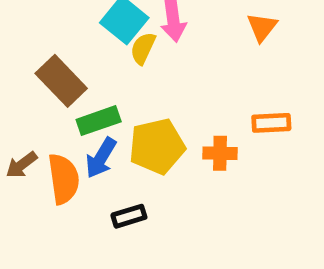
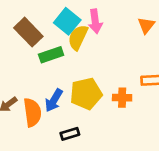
yellow semicircle: (143, 48) -> (78, 37), size x1.4
brown rectangle: (61, 81) -> (28, 32), moved
green rectangle: (99, 121) -> (51, 55), moved

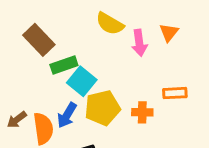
cyan square: (67, 21) -> (82, 81), moved
pink arrow: (95, 21) -> (139, 43), moved
yellow semicircle: (78, 37) -> (110, 24), moved, turned -85

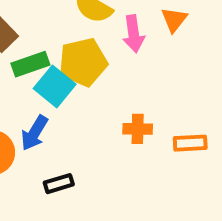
orange rectangle: (175, 93) -> (190, 143), moved
yellow pentagon: (102, 108) -> (83, 62), moved

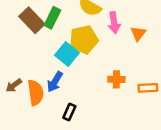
orange triangle: (174, 20) -> (138, 33), moved
green rectangle: (30, 64) -> (52, 18), moved, turned -45
black rectangle: (59, 184) -> (69, 112), turned -49

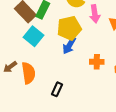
cyan square: (67, 54) -> (34, 36), moved
blue arrow: (55, 82) -> (69, 45), moved

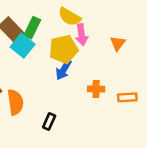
pink arrow: (95, 14) -> (82, 35), moved
cyan square: (34, 36) -> (23, 46), moved

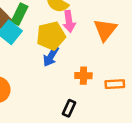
orange triangle: (118, 43) -> (105, 30), size x1.5
black rectangle: (49, 121) -> (69, 108), moved

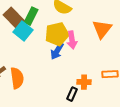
pink arrow: (69, 21) -> (72, 40), moved
orange cross: (83, 76) -> (84, 82), moved

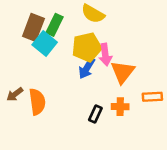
brown rectangle: (14, 18) -> (33, 27), turned 65
orange triangle: (102, 29) -> (123, 72), moved
black rectangle: (72, 94) -> (95, 114), moved

